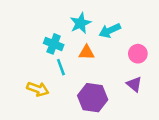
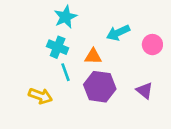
cyan star: (80, 23) -> (65, 17), moved
pink circle: (138, 54) -> (152, 45), moved
purple hexagon: (93, 98) -> (100, 87), moved

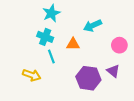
pink circle: (152, 45) -> (119, 45), moved
purple hexagon: (100, 87) -> (88, 78), moved

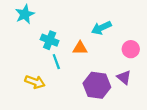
cyan star: (51, 13) -> (25, 14), moved

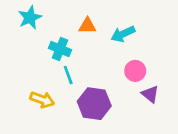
orange triangle: (80, 48) -> (87, 26), moved
pink circle: (131, 49) -> (135, 71), moved
purple hexagon: (97, 85) -> (94, 104), moved

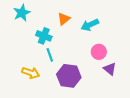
orange triangle: (87, 26) -> (64, 19), turned -40

